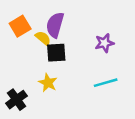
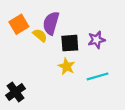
black square: (56, 53) -> (70, 43), moved
yellow star: (48, 83) -> (67, 66), moved

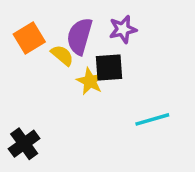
purple star: (96, 40) -> (123, 29), moved
yellow star: (67, 66) -> (90, 81), moved

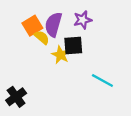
orange square: (29, 38) -> (32, 26), moved
cyan line: (152, 119) -> (102, 80), turned 45

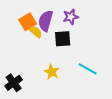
yellow star: (60, 55) -> (52, 72), moved

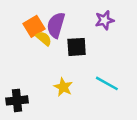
purple star: (71, 17) -> (105, 20), moved
black cross: (14, 83) -> (17, 100), turned 30

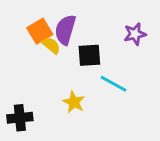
purple star: (105, 20) -> (135, 34), moved
cyan line: (107, 83) -> (114, 84), moved

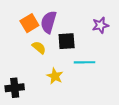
yellow semicircle: (51, 45) -> (39, 48), moved
cyan line: (114, 84) -> (85, 62), turned -30

